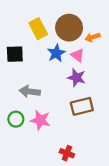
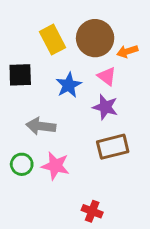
blue star: (56, 53) -> (69, 85), moved

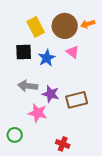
orange arrow: (127, 51) -> (88, 24), moved
black square: (20, 75) -> (24, 52), moved
purple star: (105, 107) -> (51, 94), moved
green circle: (22, 164) -> (15, 135), moved

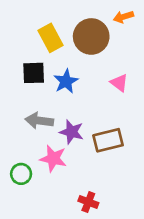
orange arrow: (88, 24) -> (123, 17), moved
pink triangle: (73, 52) -> (119, 83), moved
green circle: (15, 135) -> (21, 174), moved

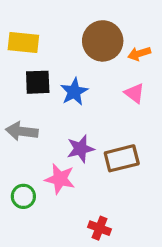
orange arrow: (123, 17) -> (139, 54), moved
yellow rectangle: (50, 38) -> (23, 43), moved, turned -56
gray arrow: (39, 121) -> (22, 131), moved
purple star: (72, 132) -> (80, 149), turned -30

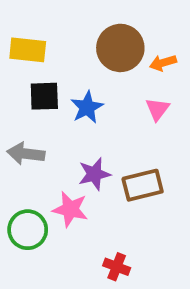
pink triangle: (134, 93) -> (157, 109), turned 30
green circle: (23, 196) -> (28, 230), size x1.4

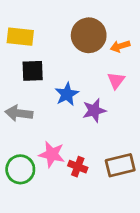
blue star: (87, 107) -> (67, 94), moved
purple star: (94, 174) -> (94, 111), moved
brown rectangle: (143, 185) -> (120, 165), moved
red cross: (117, 267) -> (78, 167), moved

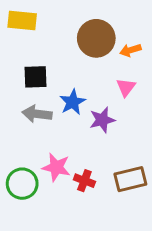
yellow rectangle: (20, 37) -> (22, 21), moved
gray arrow: (19, 113) -> (37, 114), moved

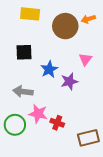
yellow rectangle: (22, 21) -> (30, 14), moved
orange arrow: (130, 50) -> (88, 19), moved
gray arrow: (37, 114) -> (23, 92), moved
brown rectangle: (130, 179) -> (88, 138), moved

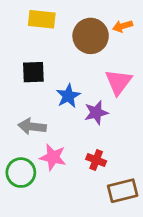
pink triangle: (85, 59) -> (118, 82), size x1.5
red cross: (57, 123) -> (96, 160), moved

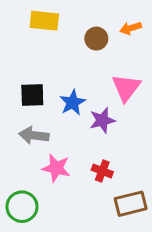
brown circle: (91, 36) -> (96, 39), size x0.6
black square: (33, 72) -> (32, 95), moved
green circle: (21, 173) -> (22, 207), moved

